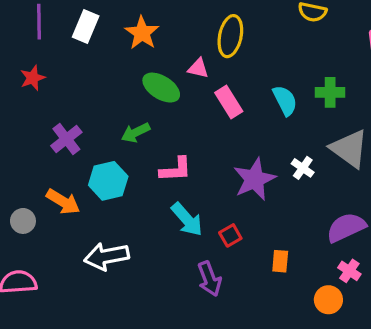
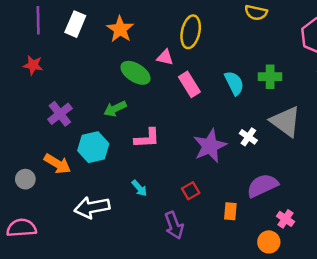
red star: (33, 78) -> (33, 65), turned 30
cyan arrow: (187, 219) -> (139, 188), moved, size x0.6
purple semicircle: (346, 227) -> (262, 186), moved

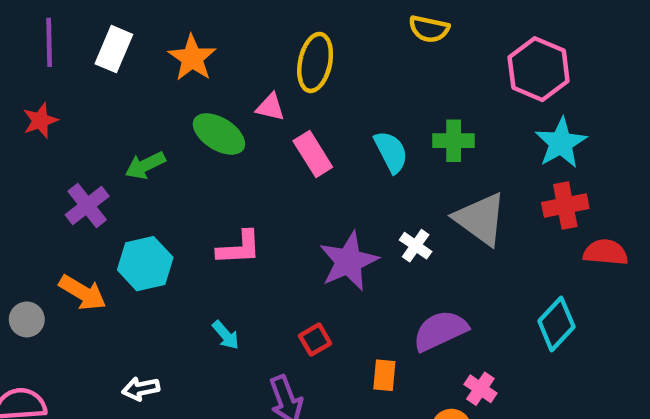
red star: (33, 65) -> (40, 121), turned -30
green arrow: (115, 109) -> (145, 165), moved
white arrow: (92, 207) -> (141, 389), moved, size x0.6

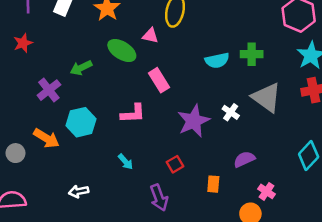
cyan semicircle: (391, 152) -> (217, 60), turned 105
pink rectangle: (313, 154) -> (159, 80), moved
purple semicircle: (440, 331) -> (244, 159), size x0.7

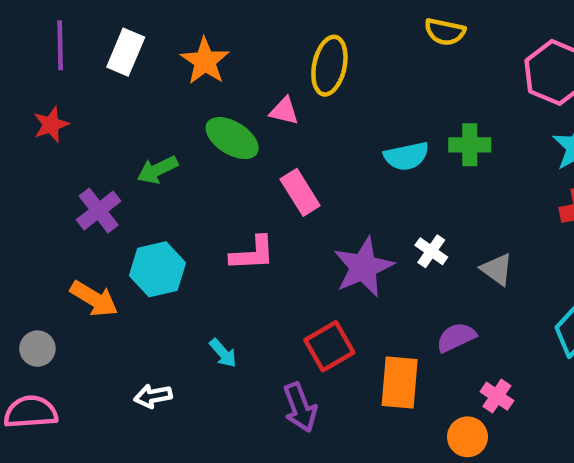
gray triangle: (267, 97) -> (497, 269), moved, size x0.6
gray circle: (16, 153) -> (37, 349), moved
cyan arrow: (126, 162) -> (223, 353), moved
red square: (175, 164) -> (329, 346), size x1.5
orange rectangle: (213, 184) -> (400, 383), size x1.6

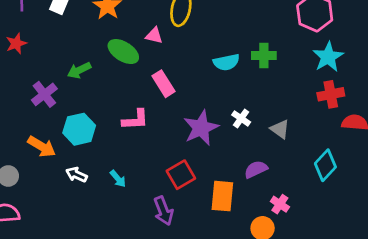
white arrow: (153, 396) -> (76, 175), moved, turned 35

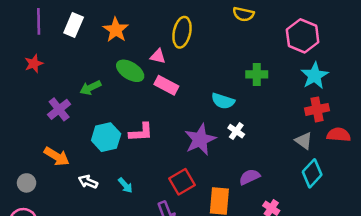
cyan semicircle: (226, 62) -> (223, 101), moved, turned 30
pink rectangle: (163, 84) -> (166, 85), moved, turned -30
cyan hexagon: (79, 129) -> (106, 137), moved
gray triangle: (280, 129) -> (304, 141), moved

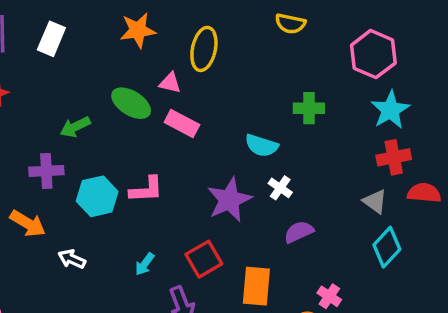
orange star: (116, 30) -> (138, 30), moved, turned 30
purple cross: (59, 109) -> (46, 171), moved, turned 35
purple semicircle: (249, 177) -> (299, 232), moved
cyan arrow: (125, 185) -> (145, 264), moved, turned 77

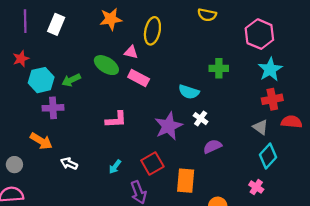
cyan hexagon: (97, 196) -> (41, 80), moved
pink cross: (329, 296) -> (256, 187), moved

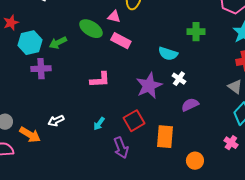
orange arrow: (41, 141) -> (30, 135), moved
white arrow: (69, 163) -> (56, 121), turned -49

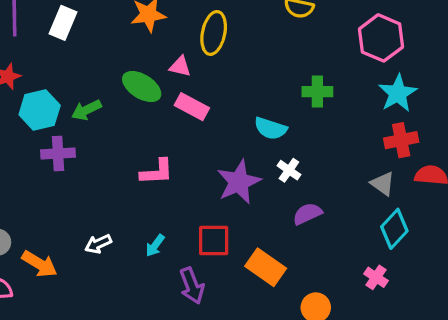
white arrow: (56, 121) -> (98, 244), moved
red square: (134, 121) -> (214, 241), turned 30
orange rectangle: (165, 137) -> (266, 267), turned -60

